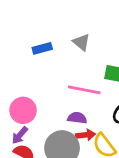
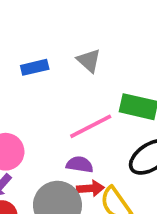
pink line: (84, 90) -> (91, 126), turned -40

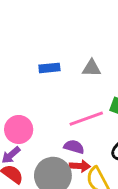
gray triangle: (89, 61) -> (92, 68), turned -48

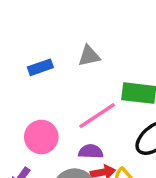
pink circle: (19, 129) -> (41, 137), moved

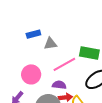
gray triangle: (89, 56) -> (50, 44), moved

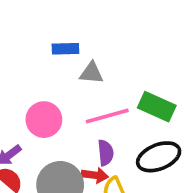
purple semicircle: (59, 85) -> (106, 153), moved, turned 64

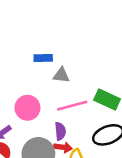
purple semicircle: (106, 153) -> (60, 131), moved

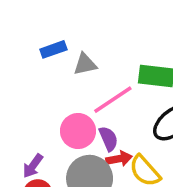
pink circle: (27, 108) -> (78, 131), moved

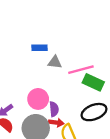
pink line: (113, 100) -> (81, 70), moved

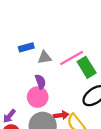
green rectangle: (93, 82) -> (87, 67), turned 48
purple semicircle: (54, 109) -> (40, 82), moved

